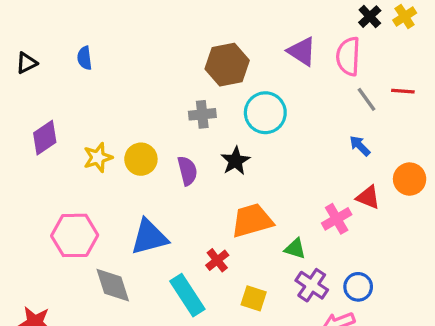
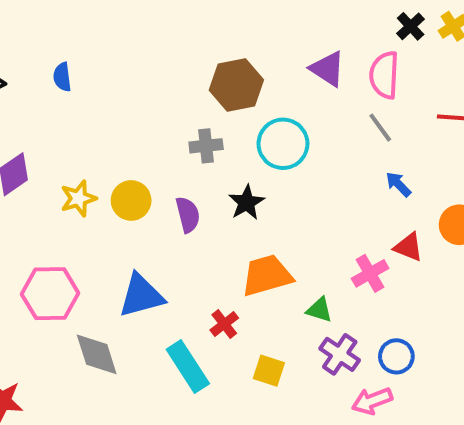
gray line: (366, 99) -> (380, 128), moved

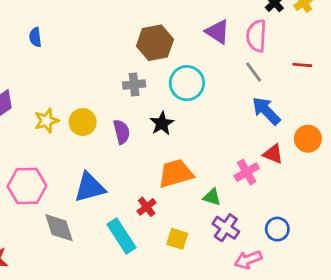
blue arrow: (398, 184) -> (266, 111), size x1.6
blue circle: (396, 356) -> (277, 229), moved

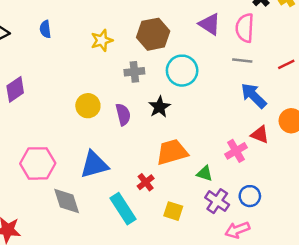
red line: (302, 65) -> (286, 64), moved, turned -30
gray line: (254, 72) -> (242, 61), turned -48
yellow star: (46, 121) -> (102, 40), moved
blue circle: (277, 229) -> (250, 196), moved

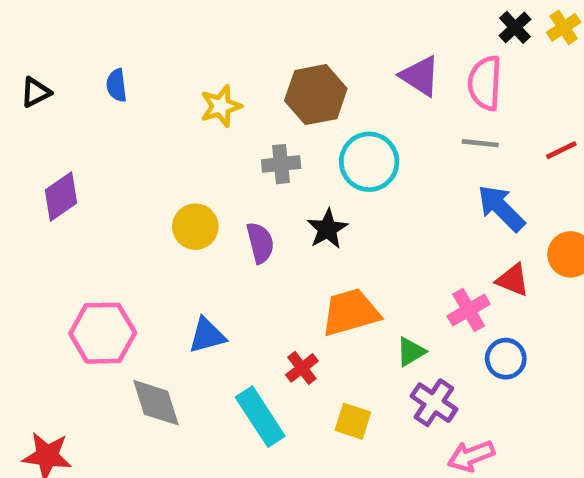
blue triangle: (94, 165) -> (207, 335), size x0.7
green triangle: (205, 173) -> (411, 352), turned -48
blue circle: (250, 196) -> (506, 359), moved

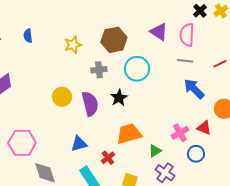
purple semicircle: (260, 243) -> (90, 104), size x1.4
red triangle: (513, 280) -> (204, 128), moved
blue triangle: (207, 335) -> (79, 144), moved

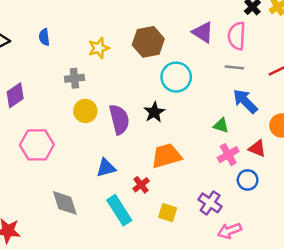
gray cross: (99, 70) -> (74, 78), moved
pink hexagon: (22, 143) -> (37, 145), moved
green triangle: (155, 151) -> (221, 125), moved, turned 48

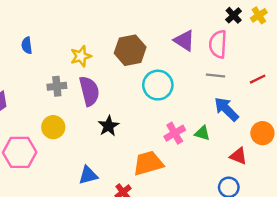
yellow circle: (85, 111) -> (53, 127), moved
black star: (154, 112) -> (109, 126), moved
purple semicircle: (119, 119) -> (89, 91), moved
pink cross: (228, 155) -> (175, 133), moved

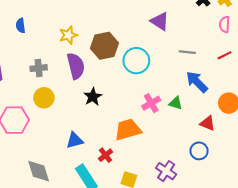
pink semicircle: (218, 44) -> (224, 25), moved, size x0.7
brown hexagon: (130, 50) -> (104, 46), moved
gray cross: (57, 86) -> (39, 68), moved

